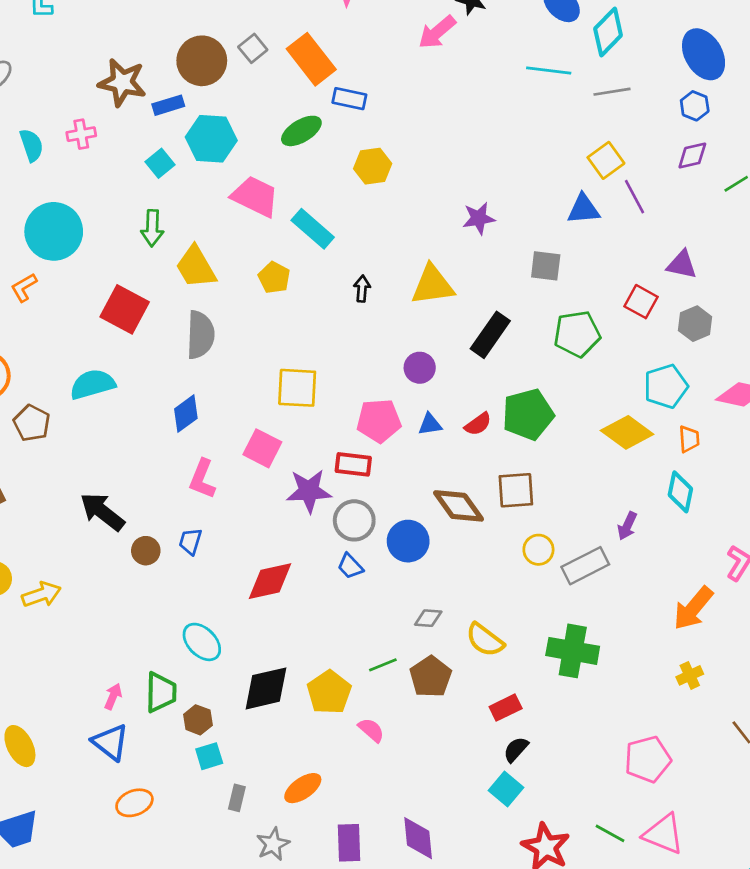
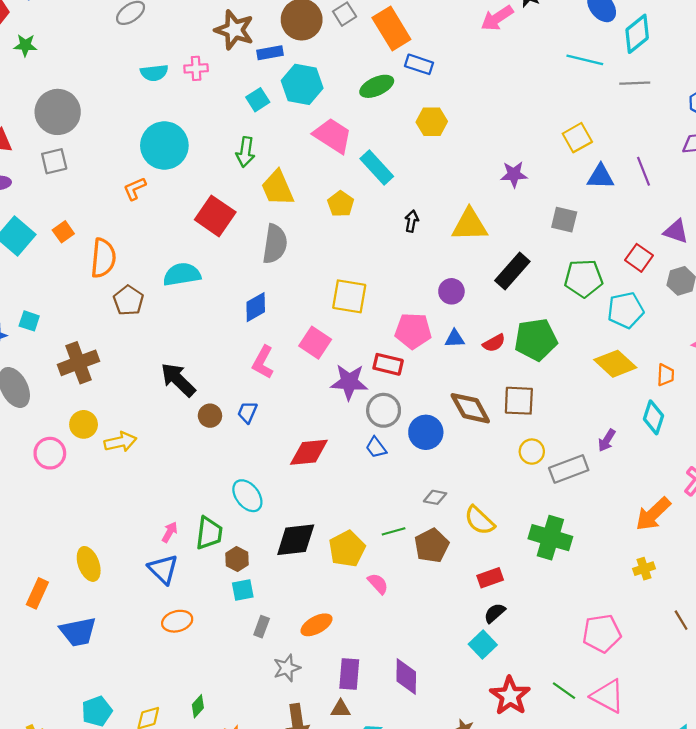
cyan semicircle: (31, 145) -> (154, 73), turned 96
yellow square: (606, 160) -> (577, 138), moved
cyan pentagon: (666, 386) -> (626, 310), moved

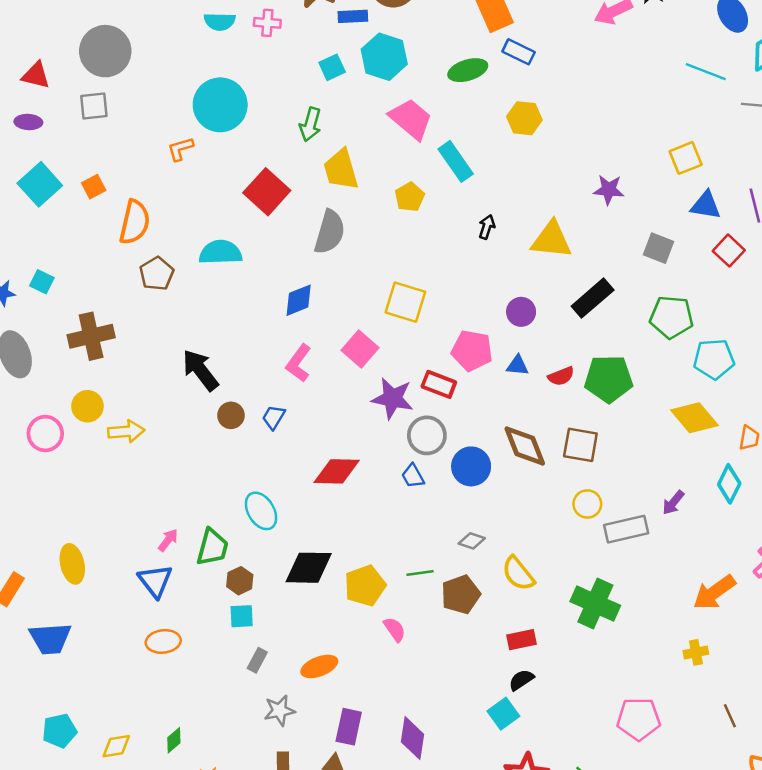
red square: (639, 258) -> (729, 251), moved

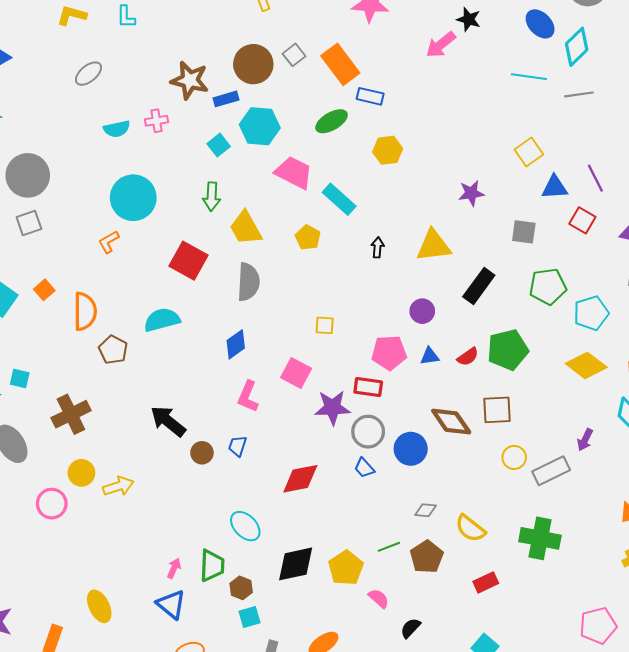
yellow square: (405, 302) -> (325, 325), size x0.6
black semicircle: (521, 680) -> (410, 628), moved

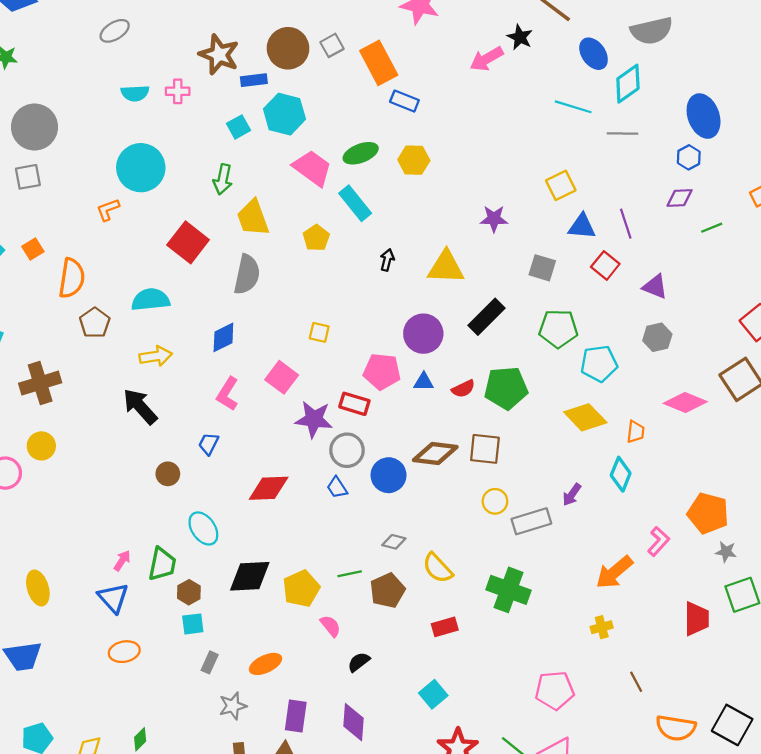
green ellipse: (332, 121) -> (361, 153), moved
purple circle: (422, 311) -> (423, 334), size x1.5
brown diamond: (451, 422) -> (435, 453), turned -57
brown circle: (202, 453) -> (168, 474), moved
yellow arrow: (118, 486) -> (156, 356), moved

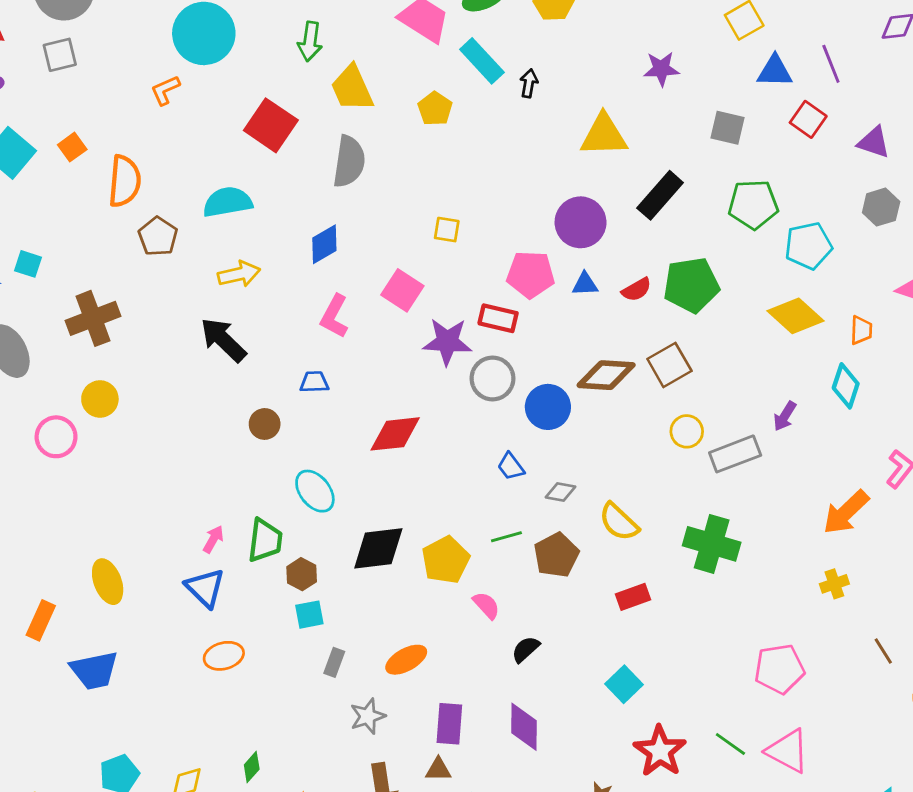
black arrow: (387, 260) -> (529, 83), moved
blue trapezoid: (209, 444) -> (314, 382), turned 65
brown square: (485, 449) -> (669, 365), turned -32
blue trapezoid: (337, 487) -> (511, 466), moved

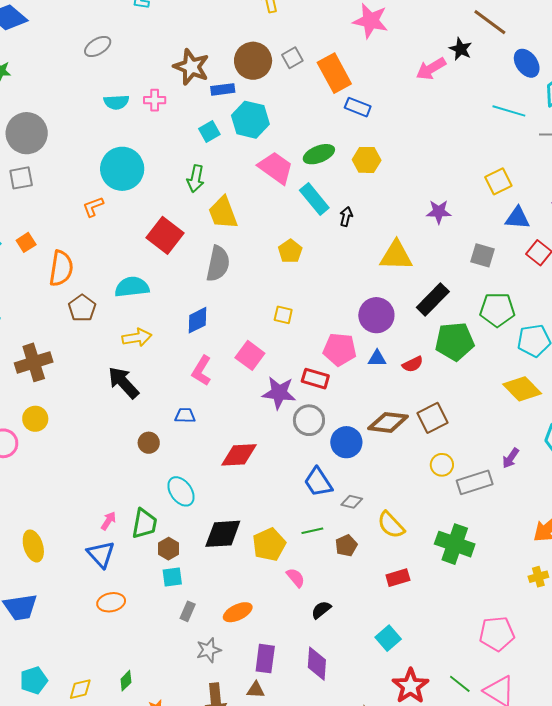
yellow pentagon: (435, 109) -> (290, 251), moved
green pentagon: (691, 285) -> (455, 341), moved
blue trapezoid: (511, 466) -> (318, 482), size x1.5
brown pentagon: (556, 555) -> (346, 546), size x0.7

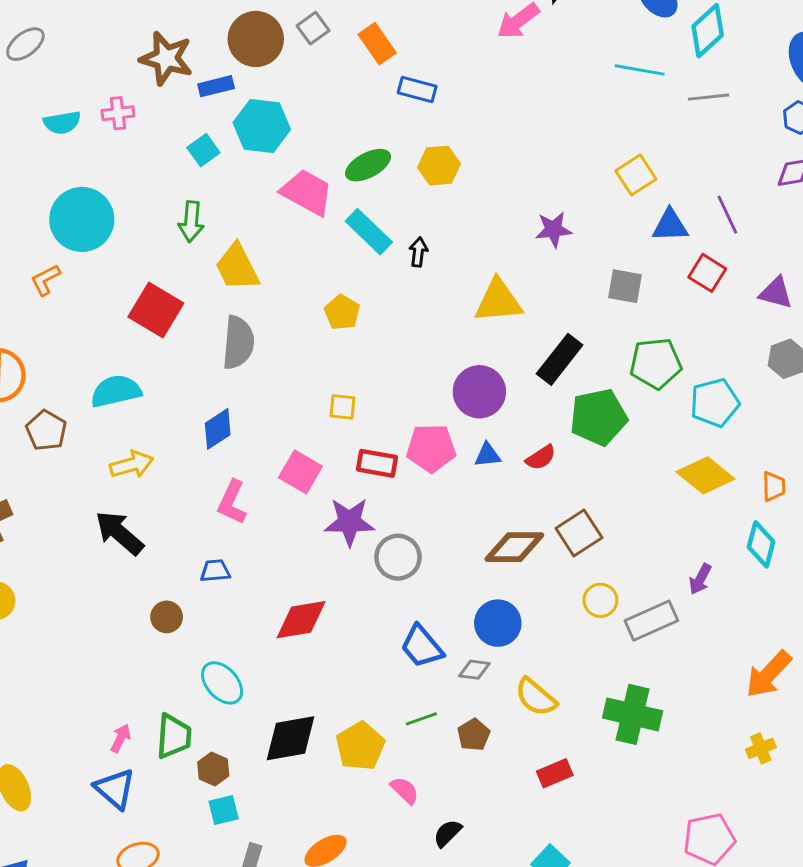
orange rectangle: (334, 73) -> (377, 44), size x0.7
red rectangle: (315, 379) -> (377, 463), moved
blue circle: (346, 442) -> (498, 623), moved

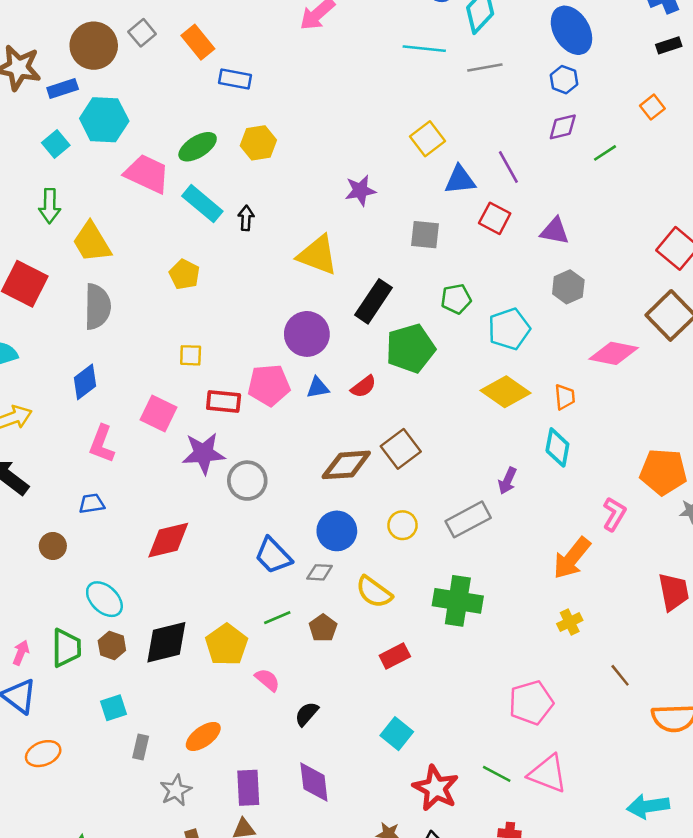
yellow triangle: (498, 301) -> (318, 255), turned 30
green pentagon: (656, 363) -> (456, 299), size x0.7
yellow circle: (600, 600) -> (403, 525), moved
brown hexagon: (213, 769) -> (112, 645), moved

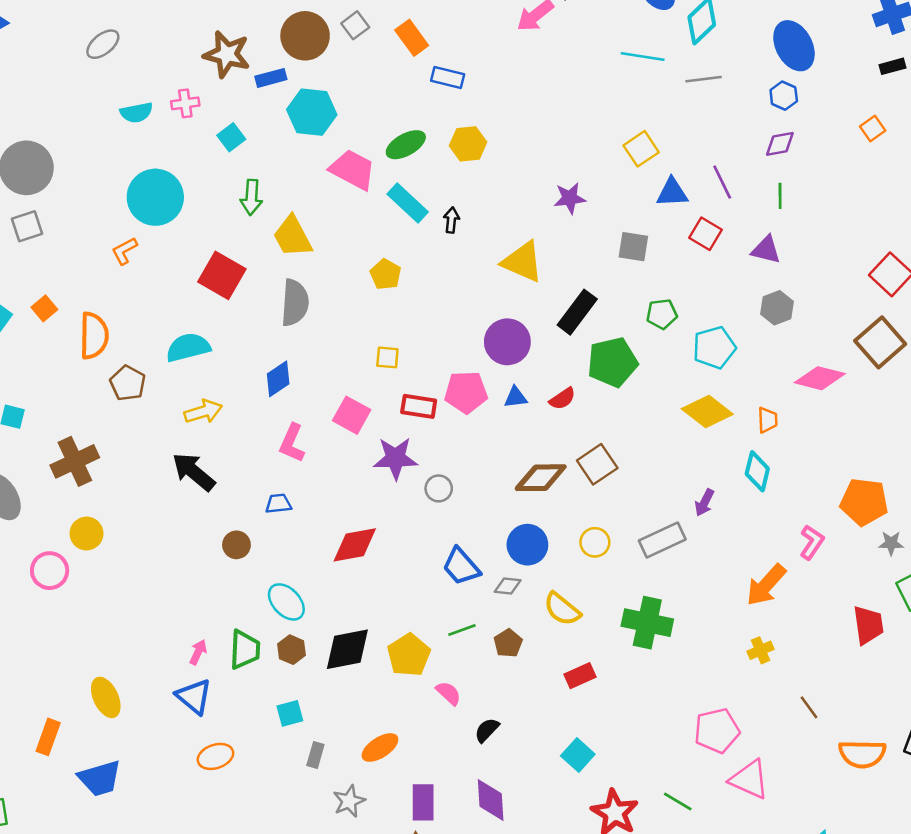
cyan square: (56, 144) -> (231, 137), moved
green line: (605, 153) -> (780, 196), moved, turned -60
gray circle: (247, 481) -> (439, 488), size x0.7
pink triangle: (548, 774) -> (749, 779), moved

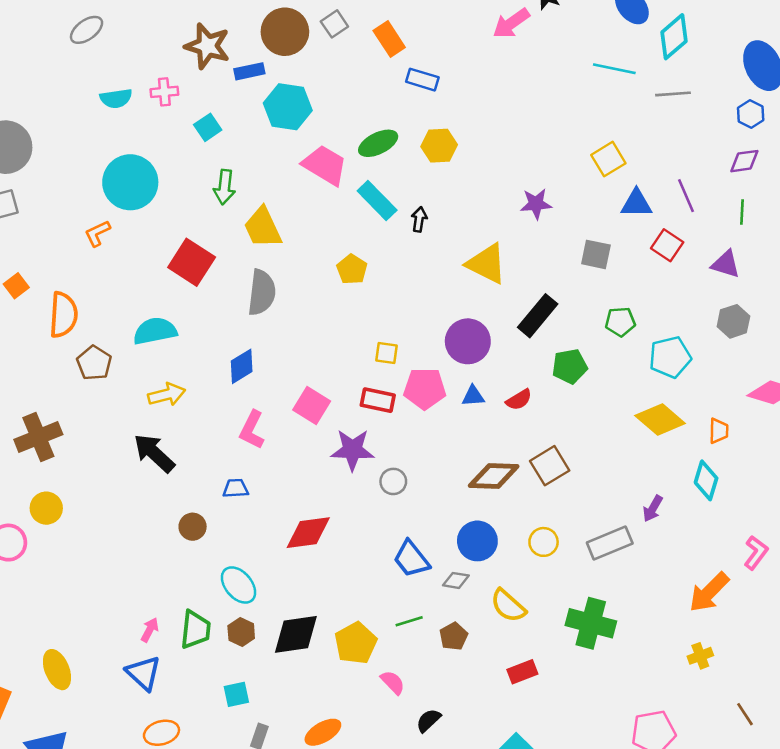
yellow square: (387, 357) -> (386, 353), moved
green pentagon: (612, 362) -> (570, 366), size x0.7

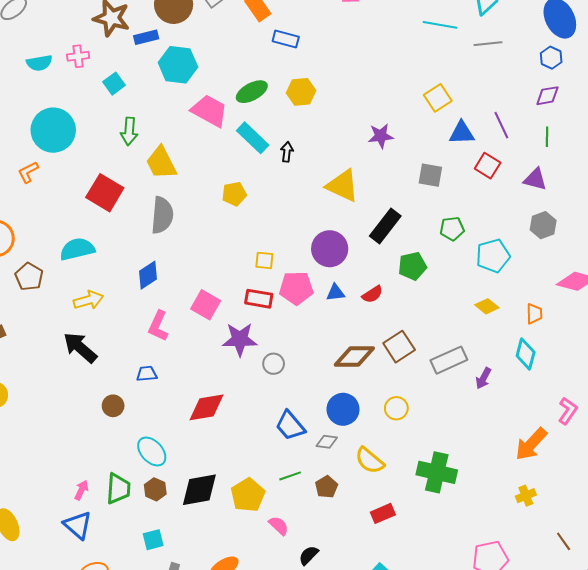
yellow pentagon: (352, 269) -> (234, 194), turned 30
yellow diamond: (660, 419) -> (487, 306), size x0.6
gray rectangle: (610, 543) -> (449, 360), moved

